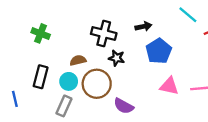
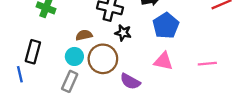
black rectangle: (41, 77) -> (33, 52), moved
pink triangle: (169, 86) -> (163, 61), moved

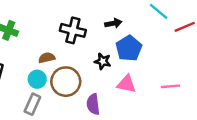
black star: (123, 33) -> (103, 61), moved
purple semicircle: (130, 81) -> (93, 104), turned 54

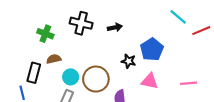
black arrow: (113, 23) -> (115, 27), moved
black cross: (73, 30) -> (81, 23), moved
brown semicircle: (47, 58) -> (54, 59), moved

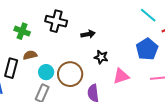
black arrow: (115, 27) -> (88, 34), moved
blue pentagon: (152, 50) -> (147, 49), moved
pink triangle: (150, 81) -> (121, 76), turned -30

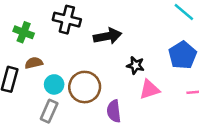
black arrow: (88, 34) -> (108, 36), size x1.5
black star: (101, 57) -> (136, 65), moved

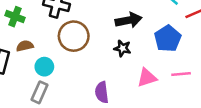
black arrow: (108, 36) -> (129, 20), moved
brown circle: (85, 87) -> (74, 36), moved
pink triangle: (149, 90) -> (147, 78), moved

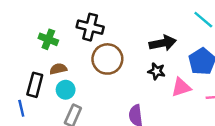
cyan circle: (44, 67) -> (66, 90), moved
pink triangle: (147, 78) -> (181, 87), moved

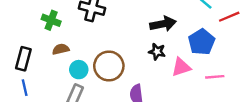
brown circle: (107, 59) -> (109, 66), moved
black rectangle: (35, 85) -> (23, 59), moved
cyan circle: (66, 90) -> (79, 70), moved

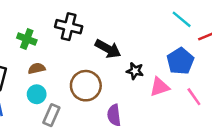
black arrow: (163, 24) -> (108, 49), moved, turned 40
cyan circle: (79, 70) -> (37, 94), moved
pink line: (215, 77) -> (194, 97), turned 60

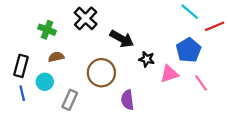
black cross: (69, 27) -> (86, 18), turned 30
cyan circle: (37, 94) -> (45, 82), moved

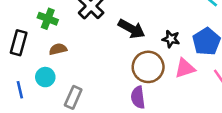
black star: (147, 59) -> (171, 39), moved
black rectangle: (21, 66) -> (19, 43), moved
brown circle: (101, 73) -> (148, 67), moved

